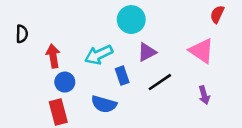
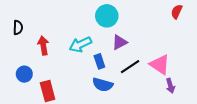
pink triangle: (202, 51) -> (160, 65), moved
blue circle: (65, 82) -> (24, 74), moved
purple arrow: (204, 95) -> (170, 86), moved
blue semicircle: (104, 104) -> (103, 85), moved

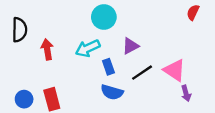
cyan circle: (107, 16) -> (104, 17), moved
black semicircle: (18, 28) -> (19, 30), size x1.5
blue circle: (24, 74) -> (24, 99), moved

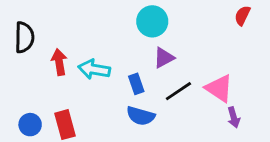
cyan circle: (104, 17) -> (152, 21), moved
cyan arrow: (88, 48) -> (94, 69), moved, turned 35

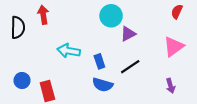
purple triangle: (164, 58) -> (128, 34), moved
red arrow: (59, 62) -> (43, 15), moved
pink triangle: (219, 88) -> (174, 47), moved, turned 50
blue circle: (30, 125) -> (22, 80), moved

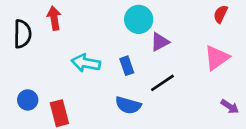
blue rectangle: (99, 61) -> (127, 66), moved
purple arrow: (170, 86) -> (230, 107), moved, turned -40

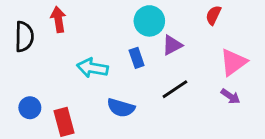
red semicircle: (221, 14) -> (213, 15), moved
blue rectangle: (127, 66) -> (137, 58), moved
blue semicircle: (128, 105) -> (121, 108), moved
purple arrow: (230, 107) -> (230, 96), moved

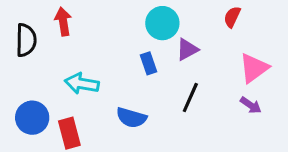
cyan arrow: (92, 68) -> (82, 84), moved
black line: (175, 89) -> (190, 97), turned -32
blue circle: (30, 108) -> (32, 118), size x1.4

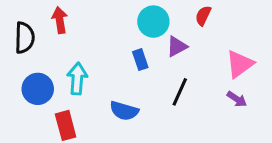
red semicircle: (232, 17) -> (203, 16), moved
cyan arrow: (82, 84) -> (77, 79), turned 84
blue circle: (32, 118) -> (38, 89), moved

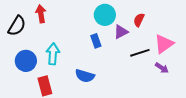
red semicircle: (203, 16) -> (139, 20), moved
black semicircle: (25, 38) -> (17, 26), turned 30
black line: (180, 92) -> (140, 53), moved, turned 48

